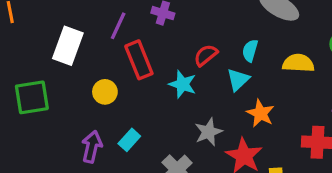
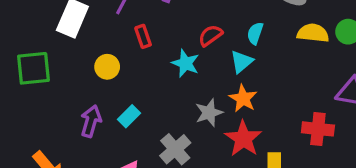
red rectangle: (139, 60) -> (143, 36), size x0.6
yellow semicircle: (298, 63) -> (313, 33), moved
orange star: (260, 113) -> (243, 98), moved

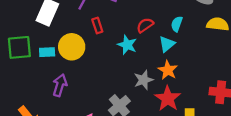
yellow circle: (107, 67) -> (72, 47), size x1.5
cyan rectangle: (129, 116) -> (47, 52), moved, turned 42

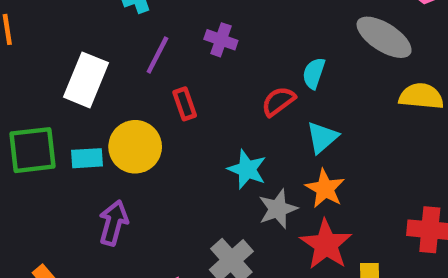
cyan semicircle: (177, 24) -> (314, 73), moved
cyan star: (127, 45) -> (247, 169), moved

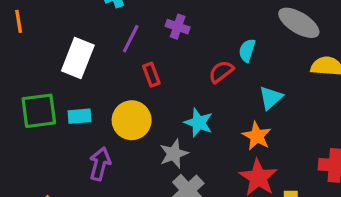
cyan triangle: (322, 137) -> (271, 98), moved
yellow circle: (135, 147) -> (132, 120), moved
gray star: (278, 209) -> (174, 154), moved

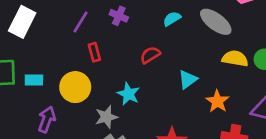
cyan semicircle: (247, 50) -> (172, 19), moved, turned 36
white rectangle: (78, 58) -> (22, 22), moved
orange star: (257, 136) -> (217, 101), moved

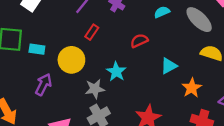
red rectangle: (94, 52) -> (92, 32), turned 42

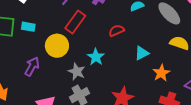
red rectangle: (92, 32) -> (75, 22), size x1.6
cyan rectangle: (37, 49) -> (28, 27), moved
gray star: (95, 89) -> (77, 72), turned 30

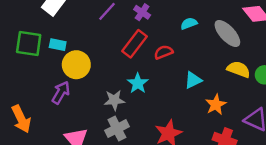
red rectangle: (75, 22) -> (134, 44), moved
yellow circle: (57, 46) -> (76, 65), moved
gray star: (77, 72) -> (114, 100), turned -30

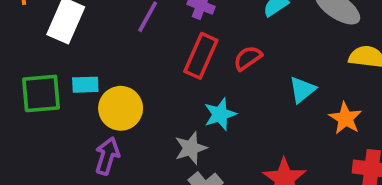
cyan star: (138, 83) -> (220, 114), turned 30

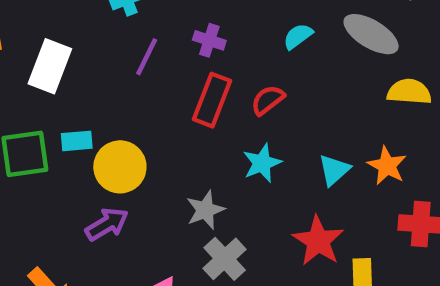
cyan triangle: (302, 90) -> (334, 170), moved
cyan star: (220, 114) -> (262, 163), moved
purple arrow: (107, 156) -> (107, 224), turned 45

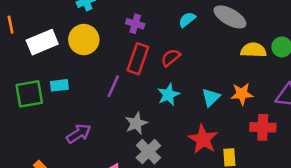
purple line: (147, 57) -> (113, 86), moved
white rectangle: (50, 66) -> (42, 42), turned 48
orange star: (387, 166) -> (242, 94), turned -30
yellow circle: (120, 167) -> (84, 40), moved

